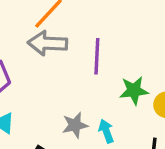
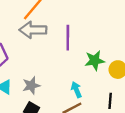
gray star: (75, 125) -> (31, 85), moved

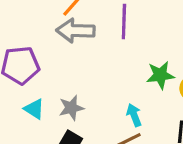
purple line: (68, 38) -> (124, 22), moved

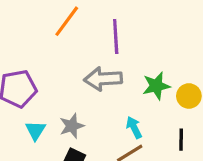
gray arrow: (75, 31) -> (103, 79), moved
cyan triangle: (34, 109) -> (35, 130), turned 35

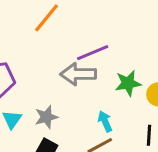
purple line: (116, 36) -> (93, 53), moved, turned 68

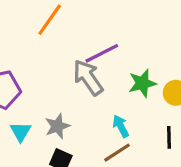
gray arrow: (78, 74) -> (88, 78), turned 60

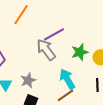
cyan arrow: (121, 126) -> (67, 79), size x1.5

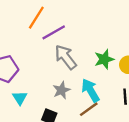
purple line: (54, 34) -> (54, 32), moved
gray star: (28, 80) -> (61, 90), moved

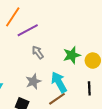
gray arrow: (66, 57) -> (38, 52), size x0.6

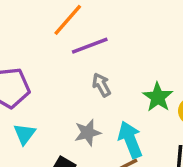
green star: (72, 55) -> (158, 97), turned -30

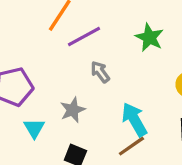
green star: (158, 97) -> (149, 37), moved
gray star: (88, 133) -> (73, 110), moved

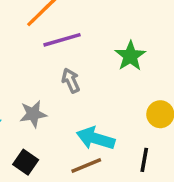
cyan arrow: (134, 120) -> (96, 138), turned -56

